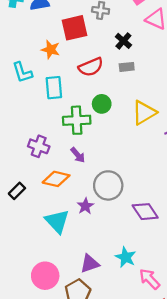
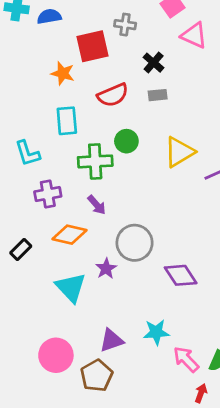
cyan L-shape: (22, 72) -> (27, 153), moved
purple cross: (39, 146) -> (48, 194), turned -30
cyan star: (126, 257) -> (156, 332), turned -30

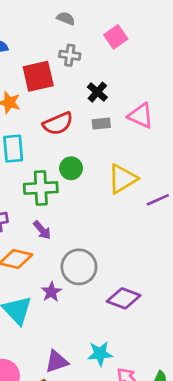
pink triangle: (194, 35) -> (141, 116), moved
purple diamond: (181, 275) -> (124, 298), turned -36

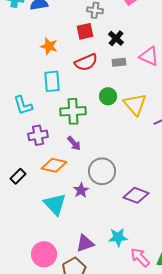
red square: (38, 76) -> (85, 31), moved, size x0.7
green circle: (71, 168) -> (108, 96), moved
yellow triangle: (122, 179) -> (135, 104), turned -40

